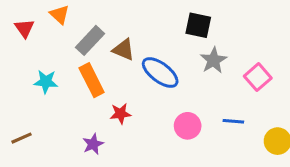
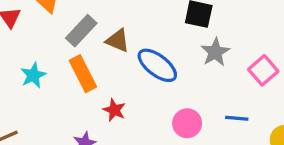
cyan star: (46, 82) -> (33, 75), turned -30
red star: (121, 114) -> (114, 110), turned 30

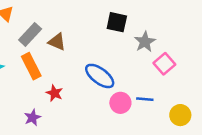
gray star: (215, 52) -> (145, 42), moved
blue ellipse: (157, 65) -> (100, 76), moved
pink circle: (187, 123) -> (120, 103), moved

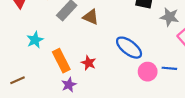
gray star: (145, 42) -> (169, 17), turned -30
orange rectangle: (31, 66) -> (61, 61), moved

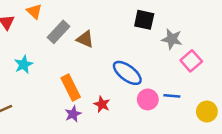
orange rectangle: (61, 61) -> (71, 87), moved
red star: (89, 63) -> (102, 104), moved
purple star: (69, 85) -> (73, 114), moved

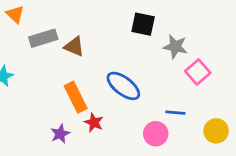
gray rectangle: (59, 32) -> (43, 38), turned 30
orange rectangle: (71, 87) -> (76, 97), moved
pink circle: (148, 99) -> (156, 134), moved

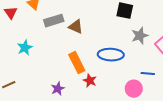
gray star: (175, 47) -> (140, 36), moved, turned -30
blue ellipse: (123, 86) -> (111, 55), turned -35
purple star: (60, 134) -> (58, 89), moved

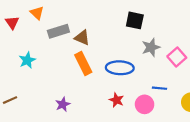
orange rectangle: (77, 63) -> (83, 63), moved
red star: (90, 81) -> (117, 100), moved

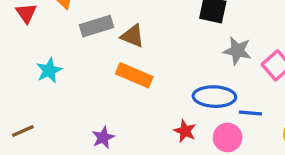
gray star: (151, 47) -> (237, 51), turned 30
orange rectangle: (83, 63) -> (134, 75), turned -40
blue ellipse: (120, 68) -> (214, 97), moved

